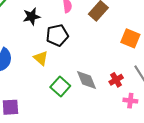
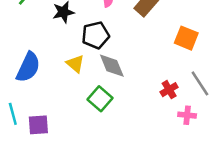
gray diamond: (86, 80) -> (112, 66), moved

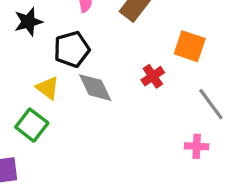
red cross: (169, 90) -> (153, 76), moved
green square: (100, 99) -> (32, 125), moved

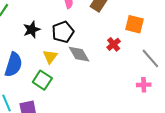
black star: (28, 22) -> (32, 30), moved
yellow triangle: (48, 88) -> (50, 57), turned 35

